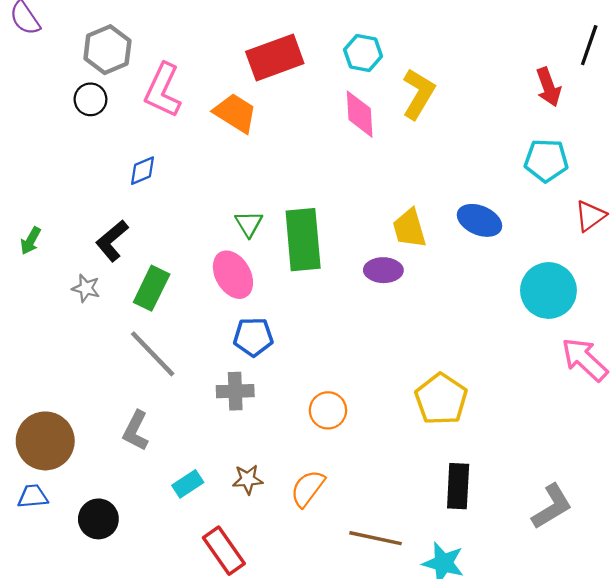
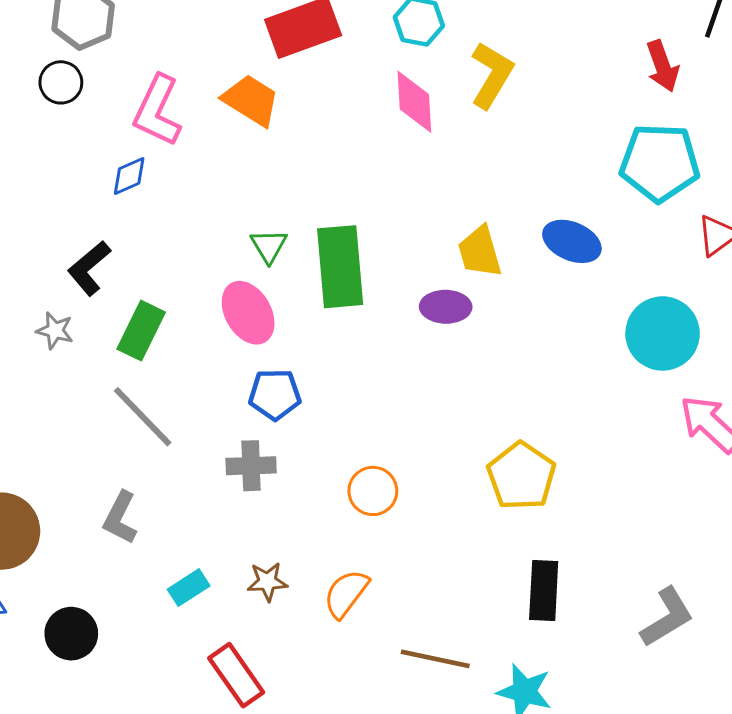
pink L-shape: (163, 90) -> (157, 111), moved
cyan pentagon: (546, 160) -> (660, 163), size x1.4

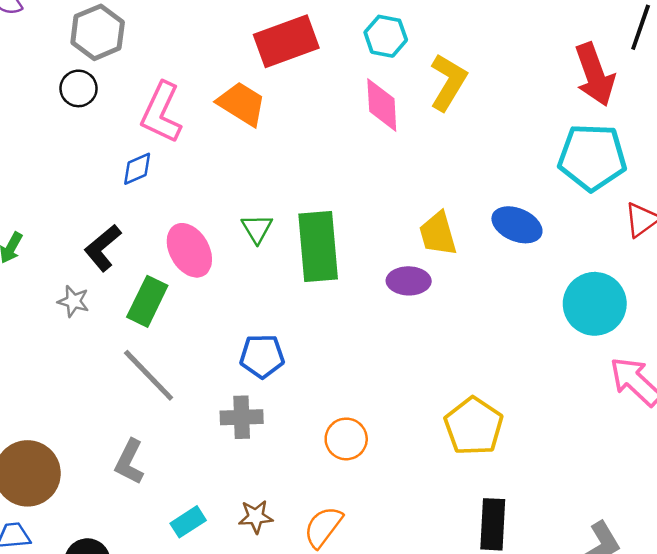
red arrow: (663, 66) -> (595, 74), size x1.4
pink ellipse: (248, 313) -> (189, 250), moved

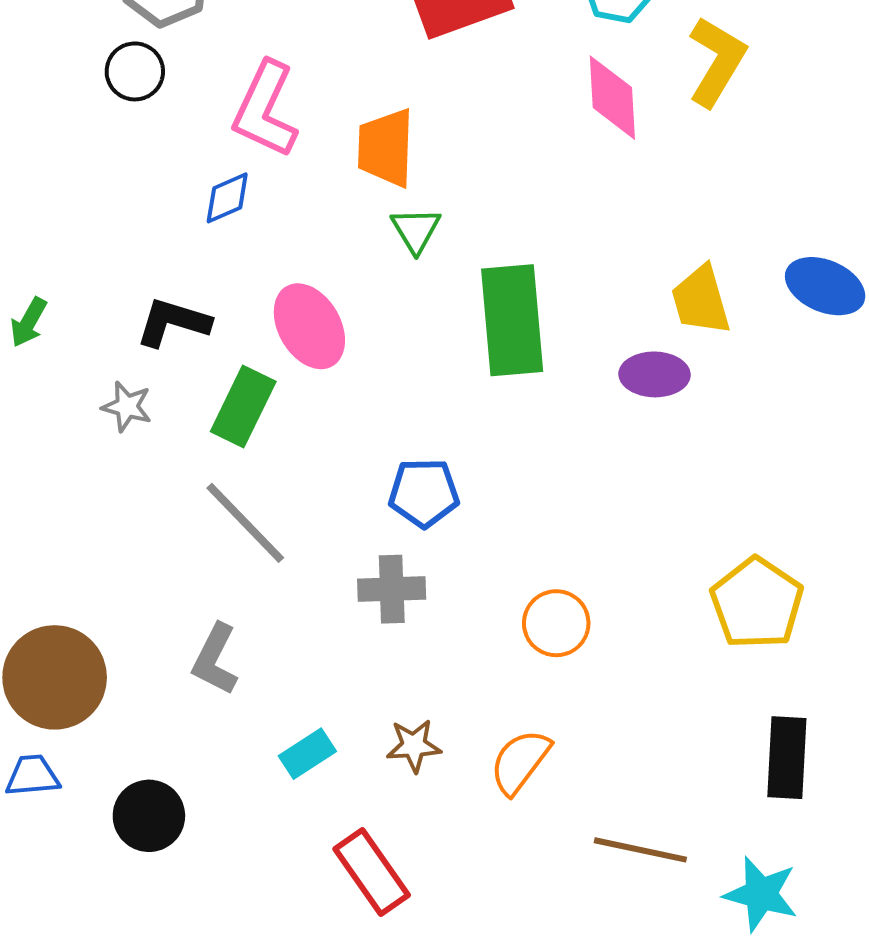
orange trapezoid: (242, 104) -> (386, 148), moved, turned -120
green triangle: (257, 229) -> (416, 230), moved
black L-shape: (103, 248) -> (173, 322), turned 57

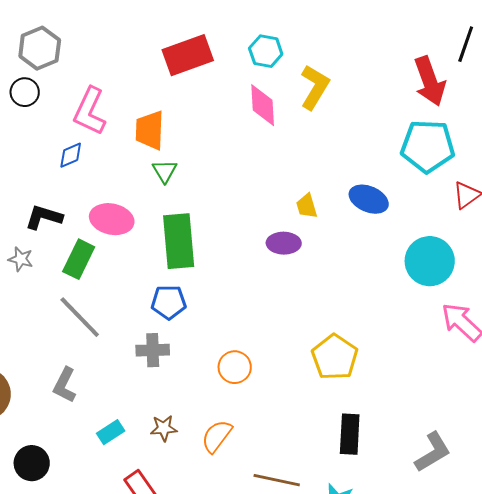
yellow trapezoid: (701, 300) -> (307, 206), size x0.7
green rectangle: (512, 320) -> (179, 241), moved
pink ellipse: (309, 326) -> (112, 219), turned -48

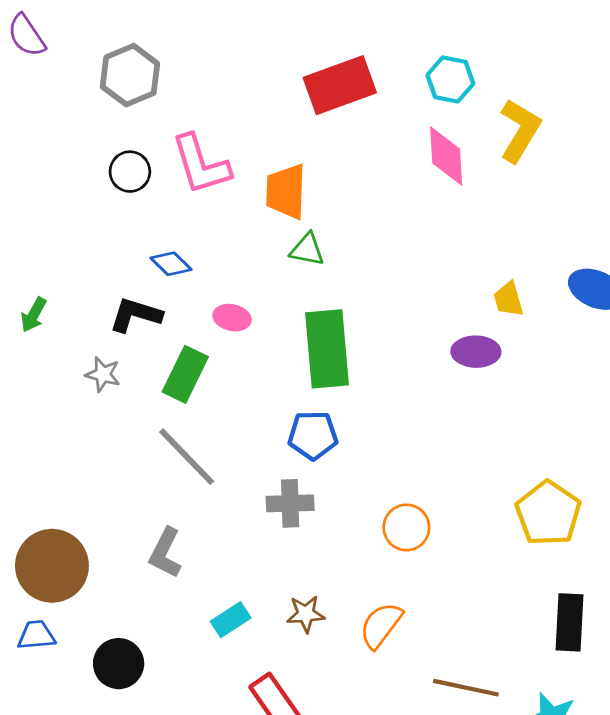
black circle: (25, 92) -> (130, 172), moved
pink L-shape: (90, 111) -> (201, 164), turned -42
blue diamond: (71, 155) -> (171, 264), moved, turned 68
green triangle: (165, 171) -> (307, 250), turned -48
pink ellipse: (112, 219) -> (232, 318), size x0.6

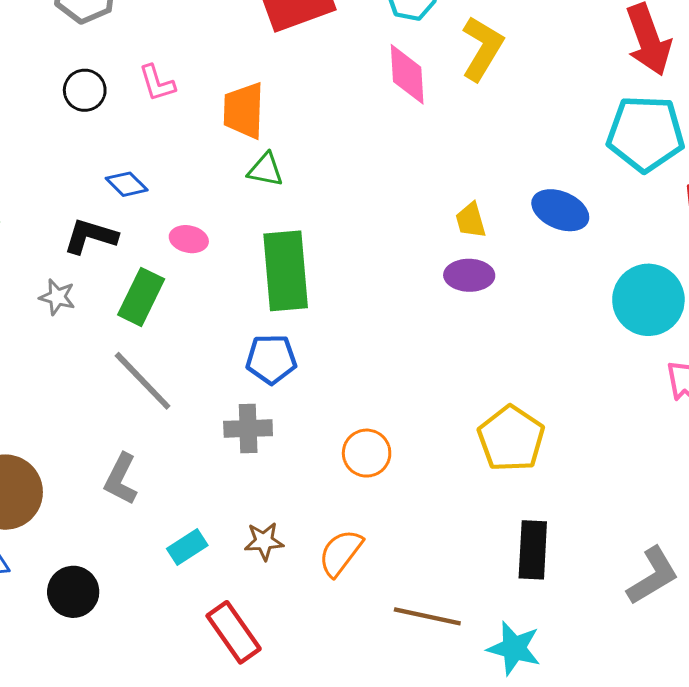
pink L-shape: (201, 164) -> (157, 83), size x0.6
purple ellipse: (476, 352) -> (469, 275), moved

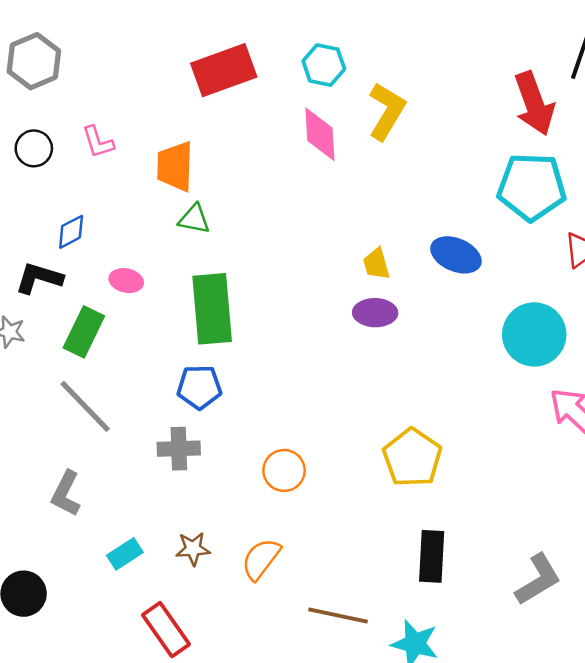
blue diamond: (127, 184) -> (71, 232), turned -72

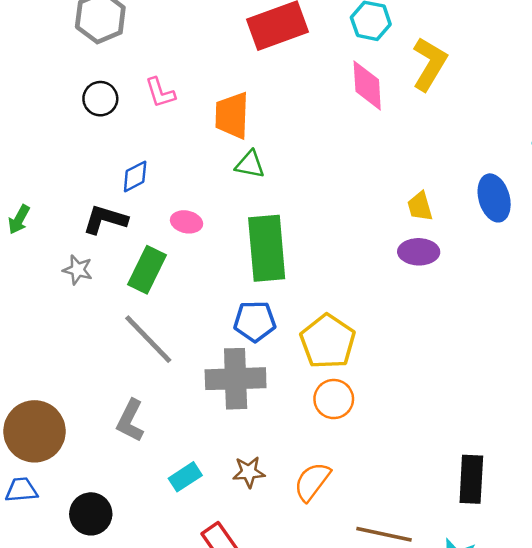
blue ellipse: (456, 255) -> (494, 198), turned 51
gray cross: (179, 449) -> (236, 379), size x1.5
yellow pentagon: (412, 458) -> (328, 342), moved

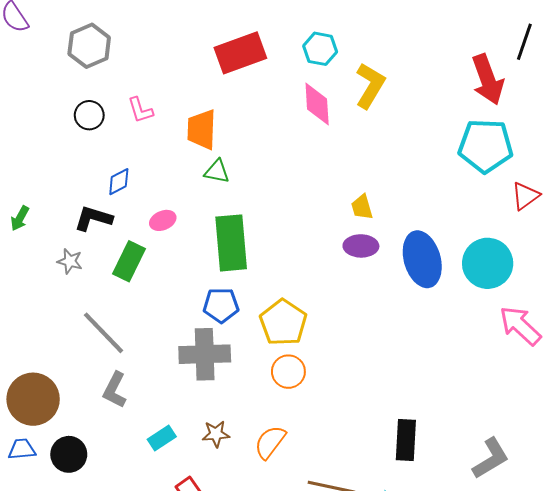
blue ellipse: (494, 198) -> (422, 259), moved, size x1.4
pink ellipse: (187, 222) -> (163, 220), turned -35
gray line: (148, 339) -> (104, 333), moved
black circle: (91, 514) -> (69, 454), moved

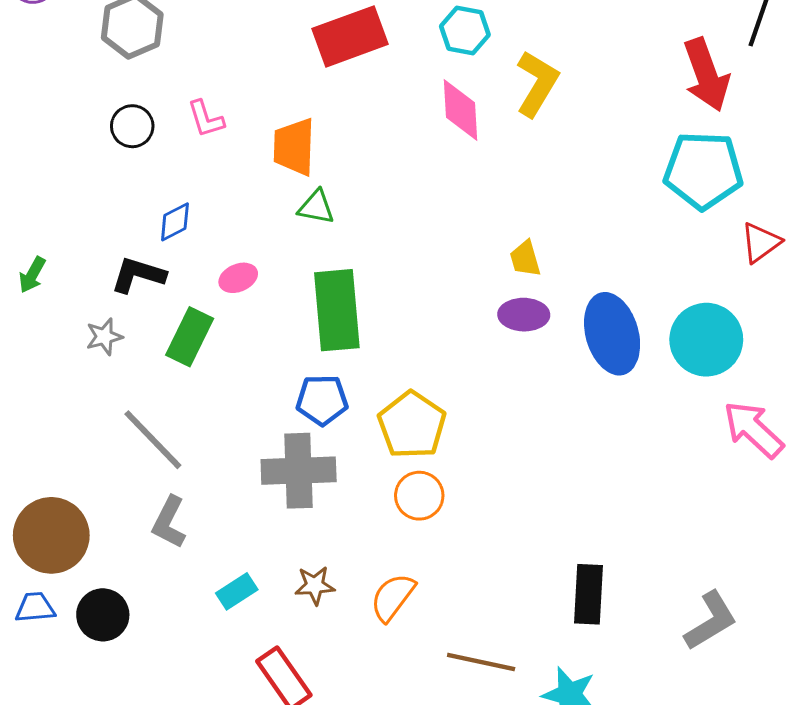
gray star: (70, 261) -> (104, 337), turned -30

